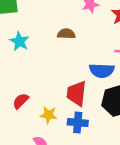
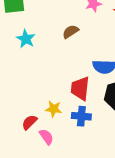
brown semicircle: (66, 34) -> (71, 32), turned -35
red semicircle: (21, 101) -> (29, 122), moved

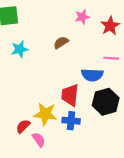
cyan star: (26, 39) -> (20, 49), turned 30
yellow star: (54, 109) -> (45, 114), size x1.5

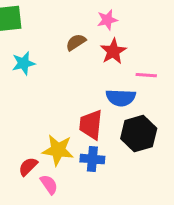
red star: (110, 26) -> (113, 51), moved
brown semicircle: (61, 43) -> (76, 42), moved

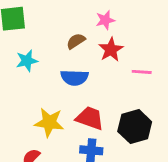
blue semicircle: (121, 98) -> (74, 78), moved
red trapezoid: (91, 125) -> (90, 118), turned 104
yellow star: (58, 150) -> (49, 122), moved

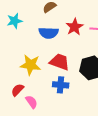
red star: (111, 50) -> (75, 27), moved

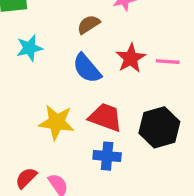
blue semicircle: (49, 33) -> (87, 68), turned 48
red semicircle: (18, 90) -> (26, 178), moved

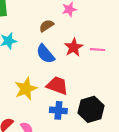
yellow star: (56, 122) -> (26, 89), turned -30
black hexagon: (159, 127) -> (91, 109), moved

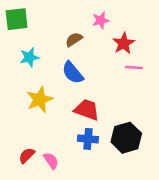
red star: (74, 47) -> (124, 43), moved
yellow star: (26, 89) -> (40, 99), moved

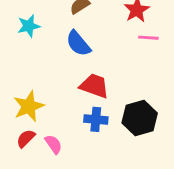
yellow star: (40, 99) -> (29, 106), moved

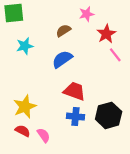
pink line: (148, 38) -> (115, 55), turned 48
blue semicircle: (78, 44) -> (62, 59), turned 95
red semicircle: (26, 138) -> (23, 131), turned 72

